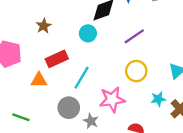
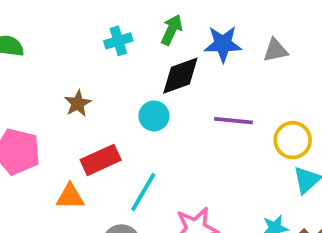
purple line: (134, 36) -> (233, 121), turned 40
yellow circle: (136, 71) -> (293, 140), moved

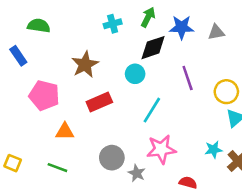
brown star: (78, 103) -> (85, 64), size x1.5
purple line: (233, 121) -> (188, 78), turned 65
cyan line: (143, 192) -> (152, 110), moved
orange triangle: (70, 197) -> (65, 132), moved

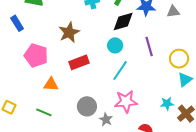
cyan circle: (135, 74) -> (115, 45), moved

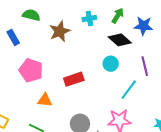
black diamond: (123, 21) -> (120, 40), turned 55
brown star: (69, 32) -> (60, 31), moved
cyan line: (120, 70) -> (129, 90), moved

